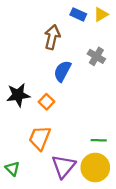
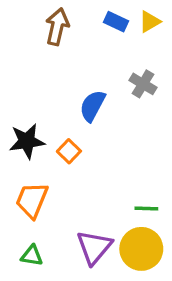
brown arrow: (52, 37) -> (57, 27), moved
orange trapezoid: (40, 138) -> (32, 200), moved
green triangle: (12, 169) -> (32, 256), moved, turned -35

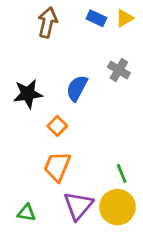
black star: (27, 141) -> (28, 94), moved
orange trapezoid: (32, 200) -> (57, 167), moved
green line: (146, 208) -> (122, 173), turned 66

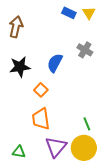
yellow triangle: (124, 18) -> (89, 13), turned -32
brown arrow: (48, 22) -> (16, 27), moved
orange trapezoid: (57, 167) -> (41, 119), turned -30

